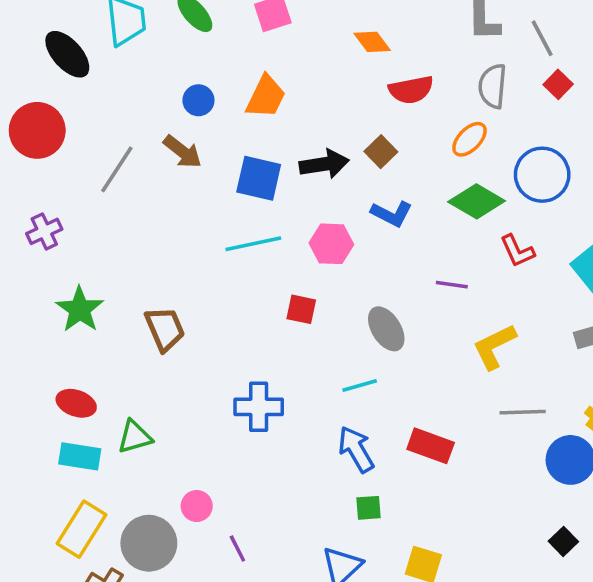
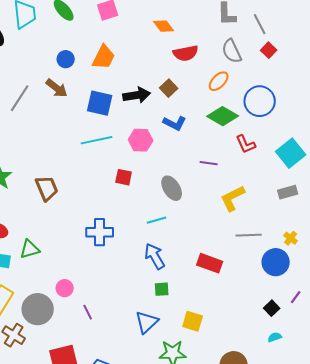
gray semicircle: (493, 86) -> (232, 51), turned -30
red rectangle: (431, 446) -> (210, 263), moved

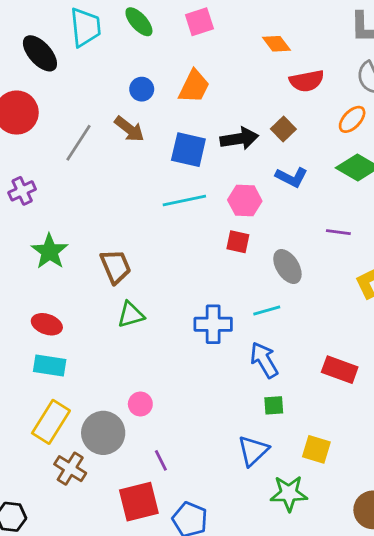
red square: (124, 177) -> (238, 242), moved
blue cross: (100, 232) -> (213, 324), moved
green triangle: (30, 249) -> (131, 315), moved
purple line: (88, 312) -> (161, 460), moved

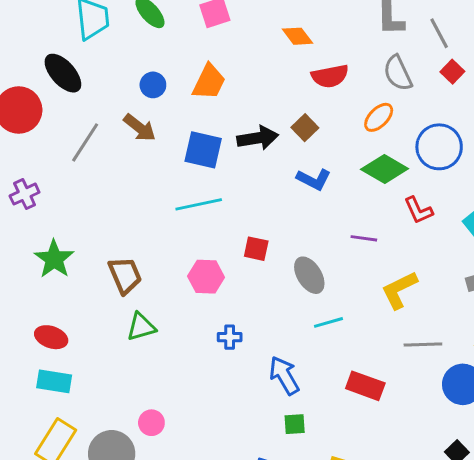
black ellipse: (40, 53) -> (63, 73), moved
pink hexagon: (245, 201) -> (206, 277), moved
cyan line: (267, 311) -> (328, 322), moved
blue cross: (213, 324) -> (230, 337), size x0.6

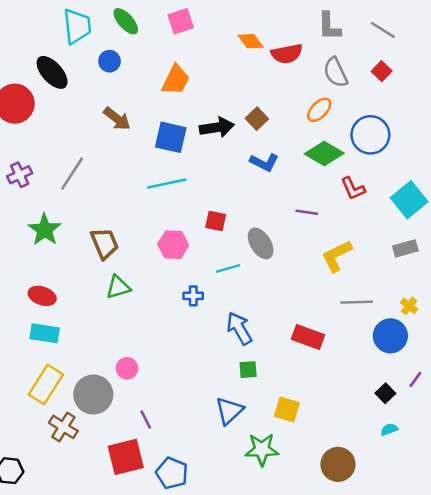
gray line: (439, 33) -> (383, 30), moved, turned -30
red semicircle: (330, 76) -> (287, 54), moved
blue circle: (153, 85) -> (110, 61), moved
gray line: (85, 142) -> (72, 174), moved
cyan line: (328, 322) -> (228, 268), moved

